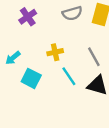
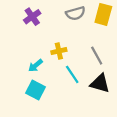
cyan arrow: (13, 58) -> (36, 66), moved
cyan square: (31, 78) -> (36, 90), moved

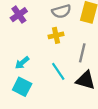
yellow cross: (59, 51) -> (56, 35), moved
gray line: (97, 56) -> (82, 53), turned 42

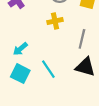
cyan line: (58, 71) -> (48, 69), moved

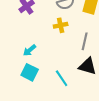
cyan line: (48, 69) -> (62, 78), moved

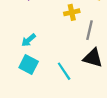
yellow cross: (61, 25) -> (72, 12), moved

